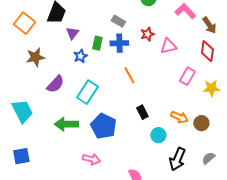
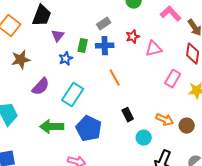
gray rectangle: (118, 21) -> (104, 24), turned -64

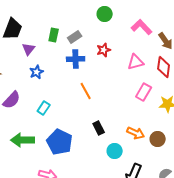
green rectangle: (83, 46) -> (54, 35), moved
pink triangle: (154, 49) -> (136, 62), moved
cyan rectangle: (73, 95) -> (44, 108), size x0.6

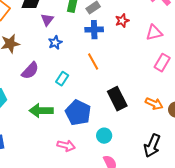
orange line: (86, 91) -> (93, 62), moved
black rectangle: (99, 128) -> (117, 99), size x1.6
cyan circle: (115, 151) -> (104, 136), moved

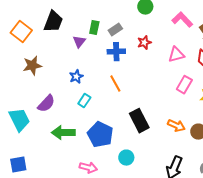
purple triangle: (47, 20) -> (79, 42), moved
blue star: (55, 43) -> (76, 77), moved
purple semicircle: (30, 71) -> (46, 104), moved

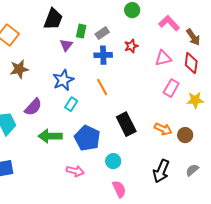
black trapezoid: (53, 22) -> (53, 19), moved
blue star: (76, 77) -> (63, 80), size x1.5

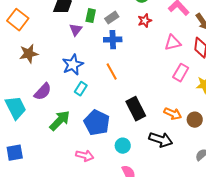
red star: (131, 46) -> (145, 21), moved
green arrow: (50, 136) -> (60, 121), turned 135
black arrow: (161, 171) -> (161, 140), moved, turned -95

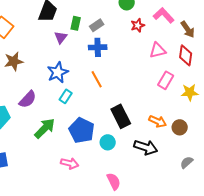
red star: (145, 21) -> (138, 25), moved
cyan circle: (123, 146) -> (108, 142), moved

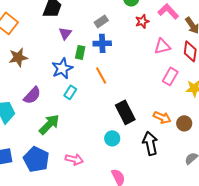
green rectangle: (76, 23) -> (80, 52), moved
blue pentagon: (82, 130) -> (36, 159), moved
black arrow: (146, 147) -> (150, 143), turned -120

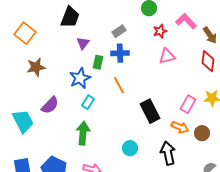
pink triangle: (162, 46) -> (167, 56), moved
pink rectangle: (170, 76) -> (188, 104), moved
black rectangle: (125, 112) -> (150, 111), moved
green arrow: (49, 124) -> (83, 133), moved, turned -40

